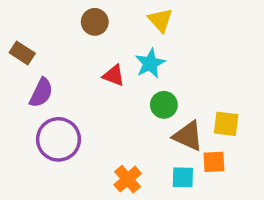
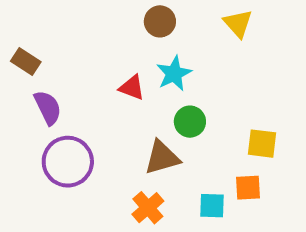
yellow triangle: (160, 20) -> (238, 23), moved
brown circle: (95, 22) -> (160, 21), moved
purple semicircle: (41, 93) -> (48, 108), turned -52
brown triangle: (188, 136) -> (162, 158), moved, turned -40

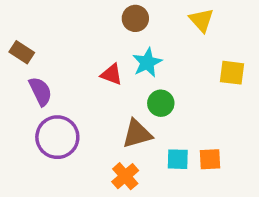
yellow square: (262, 144) -> (232, 73), moved
cyan square: (212, 206) -> (178, 159), moved

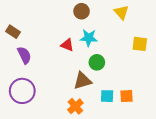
cyan star: (147, 63) -> (89, 38), turned 30
purple circle: (57, 137) -> (22, 91), moved

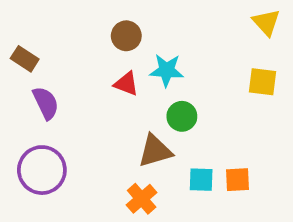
brown circle: (82, 11) -> (126, 36), moved
yellow triangle: (121, 12) -> (266, 22), moved

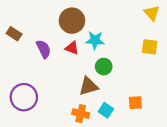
brown circle: (126, 36) -> (72, 21), size x1.5
purple semicircle: (46, 103) -> (44, 49), moved
cyan square: (201, 180) -> (106, 110), moved, turned 32
orange cross: (142, 199) -> (81, 114), turned -35

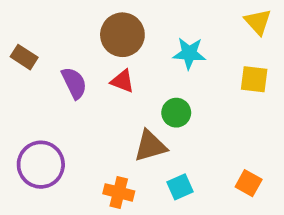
cyan star: (95, 40) -> (189, 53), moved
orange square: (135, 103) -> (249, 183), moved, turned 32
cyan square: (106, 110) -> (180, 187), turned 32
orange cross: (81, 114) -> (119, 192), moved

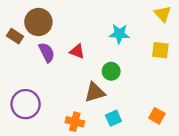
brown circle: (122, 35) -> (38, 22), moved

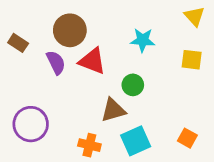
brown circle: (38, 22) -> (70, 30), moved
red triangle: (77, 51) -> (92, 61), size x1.5
cyan square: (113, 118) -> (136, 141), size x1.5

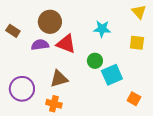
purple semicircle: (56, 62) -> (40, 45), turned -72
brown triangle: (113, 110) -> (59, 79), moved
cyan square: (136, 141) -> (112, 75), moved
orange cross: (89, 145) -> (54, 104), moved

